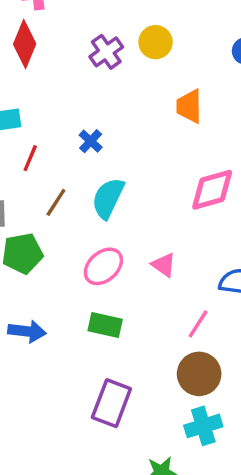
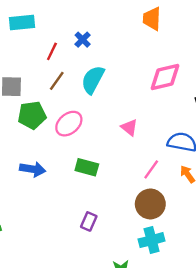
red line: (30, 158) -> (52, 51), moved
pink ellipse: (103, 266) -> (69, 124), moved
purple rectangle: (111, 403) -> (89, 221), size x0.6

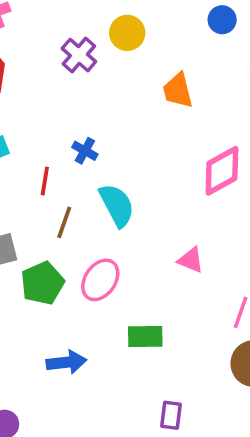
cyan semicircle: (93, 80) -> (117, 205), turned 140

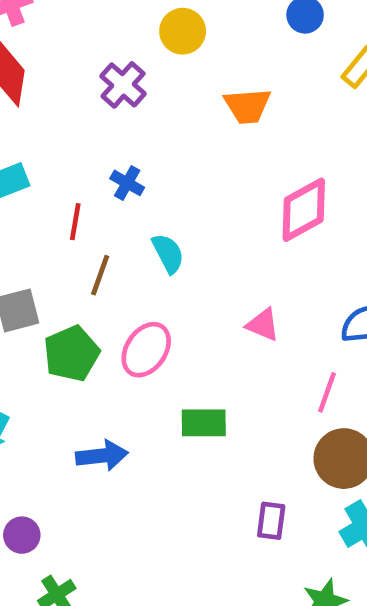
purple cross: (79, 55) -> (123, 85), moved
orange trapezoid: (178, 91) -> (247, 106), turned -81
cyan semicircle: (117, 205) -> (168, 253), size x0.7
purple rectangle: (171, 415) -> (271, 521), moved

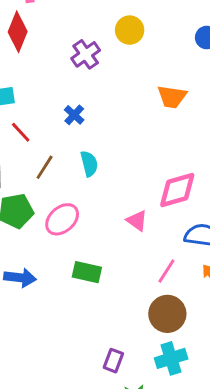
orange trapezoid: (247, 106) -> (172, 97), moved
pink diamond: (304, 210) -> (177, 190), moved
red line: (75, 222) -> (21, 132), moved, turned -65
purple rectangle: (271, 521) -> (113, 361), moved

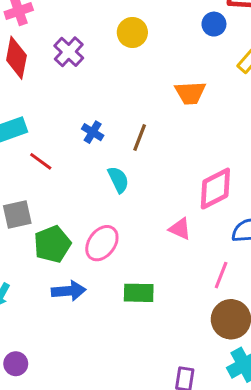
purple cross: (86, 54) -> (69, 52), moved
brown line: (45, 167) -> (140, 137), moved
blue arrow: (20, 278) -> (69, 291), moved

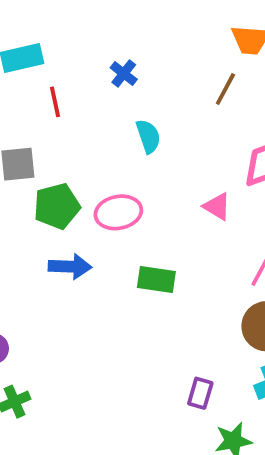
brown line: (140, 137) -> (225, 89), moved
red line: (41, 161) -> (55, 102), turned 35
pink ellipse: (102, 243) -> (118, 212), turned 36

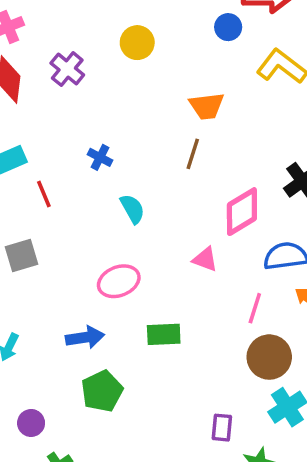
green pentagon: (57, 206) -> (102, 391), moved

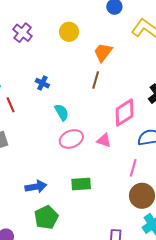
yellow circle: (137, 43) -> (69, 32), moved
orange trapezoid: (207, 106) -> (103, 52), turned 135
pink ellipse: (119, 281) -> (71, 139), moved

